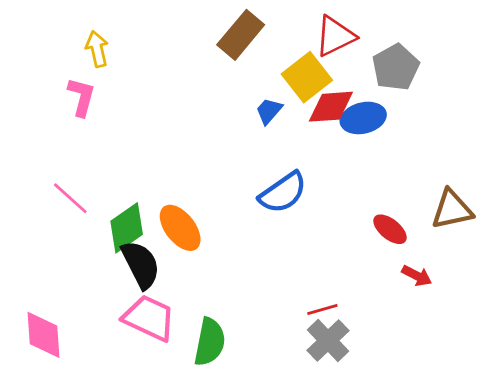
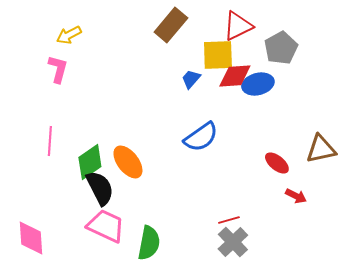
yellow arrow: (97, 49) -> (69, 35), turned -105
yellow square: (307, 77) -> (218, 55), turned 36
pink line: (70, 198) -> (50, 141), turned 52

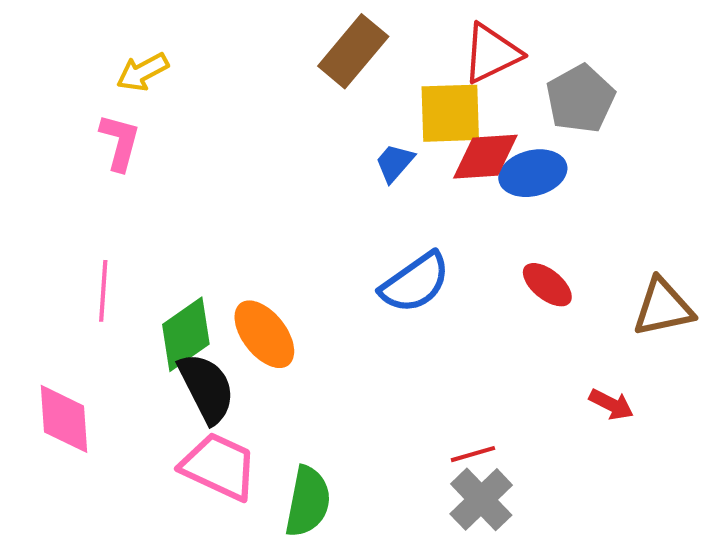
red ellipse: (277, 163) -> (547, 285), moved
pink diamond: (31, 238) -> (64, 419), moved

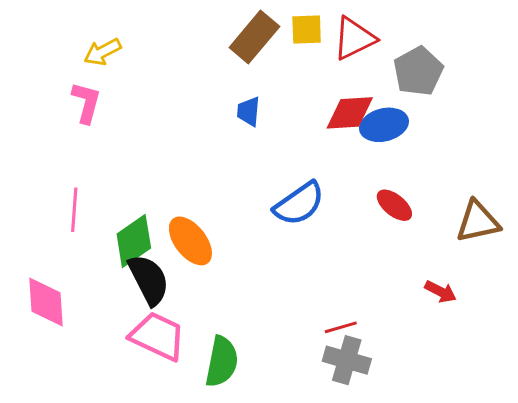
yellow square: (450, 113) -> (307, 30), moved, size x0.7
blue trapezoid: (394, 163) -> (248, 111), moved, turned -36
gray cross: (481, 499) -> (347, 360), turned -30

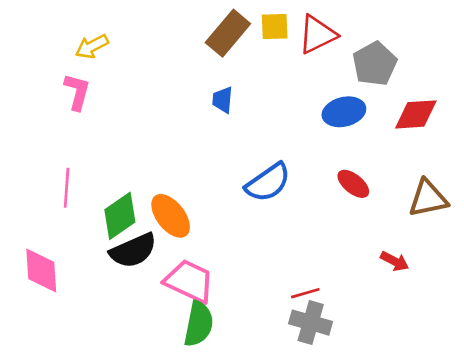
red diamond: (350, 113) -> (416, 114), moved
black semicircle: (149, 280) -> (133, 251), turned 93
pink trapezoid: (158, 336) -> (189, 281), moved

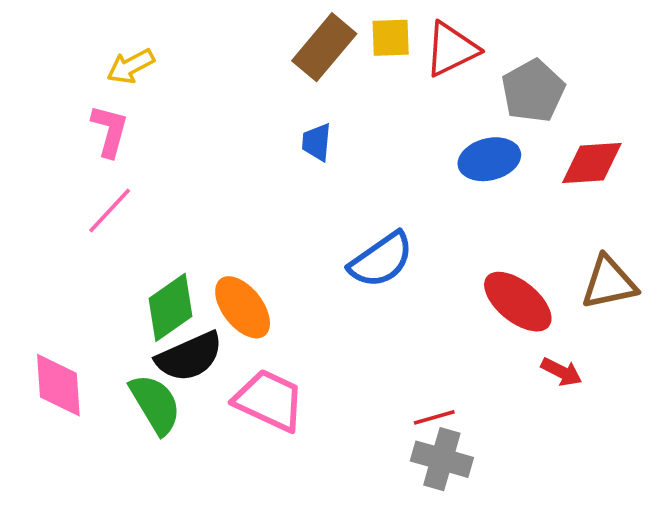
red ellipse: (353, 184) -> (518, 302), moved, size x1.5
pink line: (67, 188) -> (110, 210), moved, turned 39
green semicircle: (199, 324) -> (155, 404), moved, turned -42

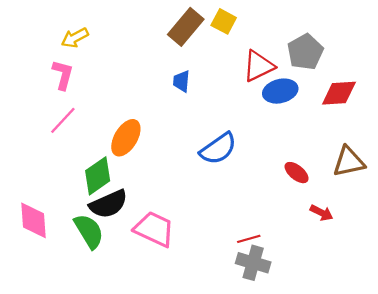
yellow square: (391, 38) -> (224, 21), turned 30
red triangle: (451, 49) -> (259, 66), moved
red ellipse: (518, 302) -> (297, 173), size x0.6
orange ellipse: (243, 307) -> (126, 138), moved, turned 69

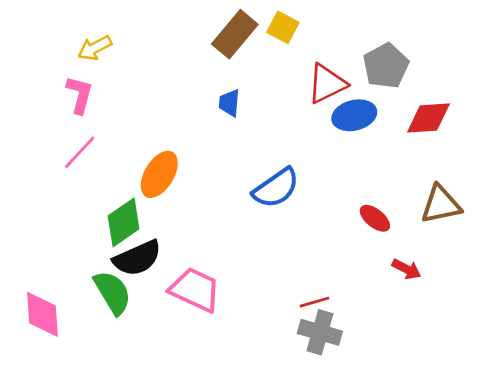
pink diamond: (33, 220) -> (43, 314), moved

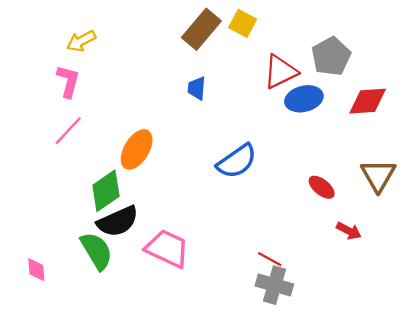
brown triangle: (441, 205) -> (378, 175), turned -48
red line: (314, 302) -> (270, 259), turned 45
pink diamond: (43, 314) -> (36, 270), size x0.6

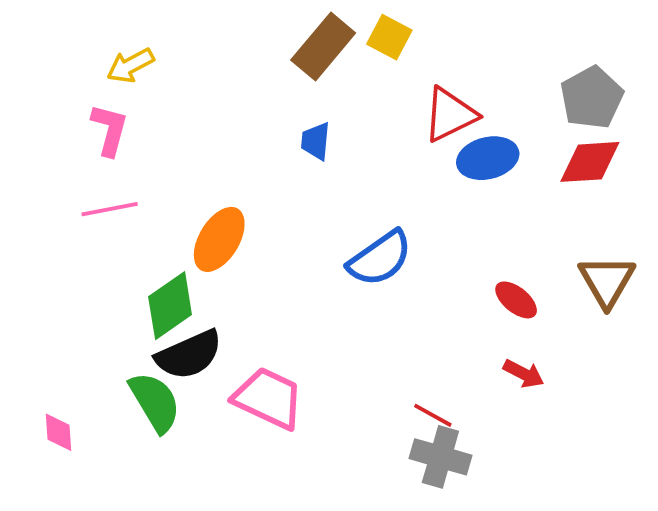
gray pentagon: (331, 56) -> (592, 98), moved
pink line: (68, 131) -> (110, 209), turned 36
red arrow: (349, 231) -> (524, 374), moved

